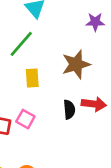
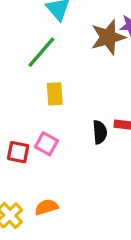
brown star: (76, 64) -> (108, 37), moved

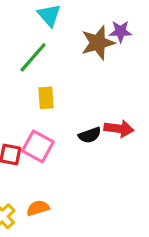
black semicircle: (100, 132) -> (90, 135), turned 75
pink square: (46, 144) -> (38, 146), size x1.4

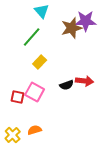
purple star: (121, 31) -> (86, 21), size x1.5
yellow rectangle: (46, 98) -> (40, 62), turned 48

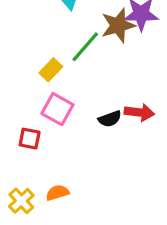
green line: (32, 37) -> (85, 47), moved
yellow rectangle: (40, 62) -> (51, 70), moved
pink square: (35, 92) -> (57, 109), moved

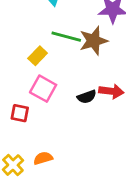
brown star: (118, 25) -> (94, 41), moved
green line: (85, 47) -> (66, 37), turned 64

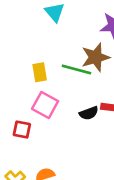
green line: (66, 37) -> (76, 70), moved
yellow rectangle: (38, 56) -> (40, 72), turned -54

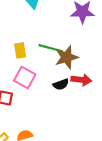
brown star: (96, 57) -> (67, 57), moved

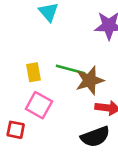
black semicircle: (61, 84) -> (95, 137), moved, size x1.5

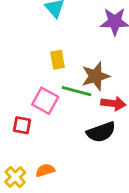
green line: (71, 69) -> (77, 91), moved
yellow rectangle: (33, 72) -> (57, 60), moved

